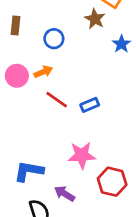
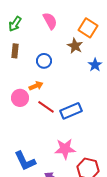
pink circle: (17, 76) -> (20, 98), moved
blue rectangle: (90, 105) -> (71, 111), size x1.5
blue L-shape: (29, 171) -> (25, 161), turned -125

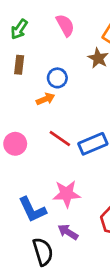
orange arrow: (36, 86) -> (45, 99), moved
pink circle: (20, 98) -> (15, 144), moved
pink star: (65, 149) -> (67, 194), moved

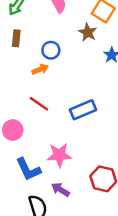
red line: (60, 138) -> (39, 104), moved
pink circle: (15, 144) -> (13, 130), moved

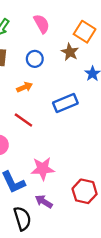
blue circle: (51, 50) -> (35, 59), moved
blue rectangle: (83, 110) -> (65, 103), moved

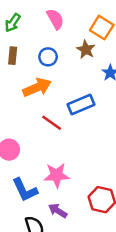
orange arrow: (25, 87) -> (37, 87), size x1.6
red line: (23, 120) -> (52, 123), moved

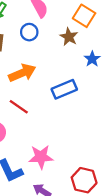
blue circle: (48, 57) -> (29, 32), moved
red line: (52, 123) -> (19, 107), moved

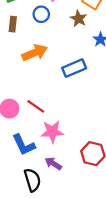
red line: (19, 107) -> (36, 106), moved

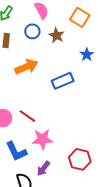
brown star: (79, 19) -> (57, 35), moved
purple arrow: (53, 163) -> (43, 168), turned -84

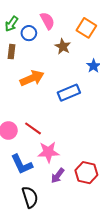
blue circle: (32, 31) -> (29, 33), moved
purple arrow: (43, 168) -> (58, 176), moved

